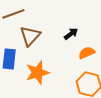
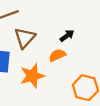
orange semicircle: (87, 53) -> (57, 55), moved

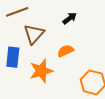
black arrow: (67, 36) -> (70, 18), moved

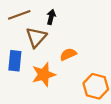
black arrow: (70, 18) -> (51, 17), moved, turned -40

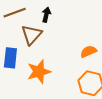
orange semicircle: (68, 54) -> (88, 52), moved

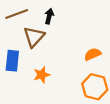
orange star: (39, 72) -> (42, 75), size x0.7

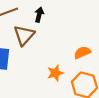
orange star: (42, 75) -> (55, 73), moved

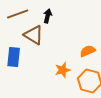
brown triangle: (24, 35) -> (34, 35), turned -40

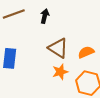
brown triangle: (34, 35) -> (58, 48), moved

